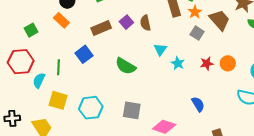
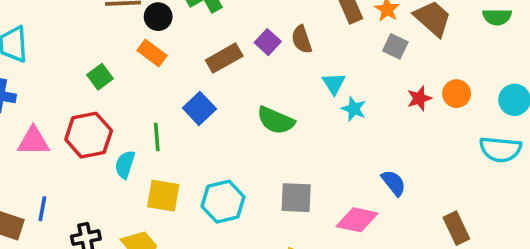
cyan star: (178, 63) -> (354, 109), moved
blue semicircle: (198, 104) -> (394, 183), moved

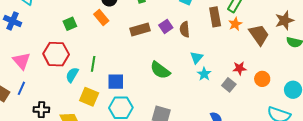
gray square: (395, 46) -> (229, 85), moved
red star: (419, 98) -> (240, 68), moved
blue square: (199, 108) -> (116, 82), moved, turned 30
pink triangle: (33, 141) -> (22, 61), moved, turned 36

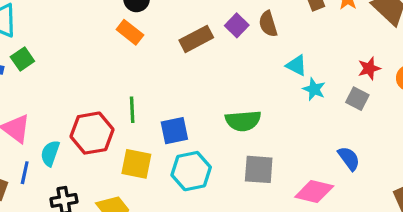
green square: (70, 24) -> (22, 59), moved
red hexagon: (56, 54) -> (92, 133), moved
cyan triangle: (197, 58) -> (296, 65), turned -32
green semicircle: (160, 70) -> (243, 121), moved, turned -30
cyan semicircle: (72, 75) -> (50, 153), moved

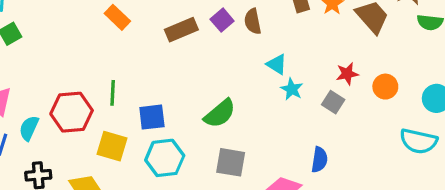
green semicircle: (243, 121) -> (220, 114), turned -40
blue semicircle: (349, 158) -> (319, 160), turned 40

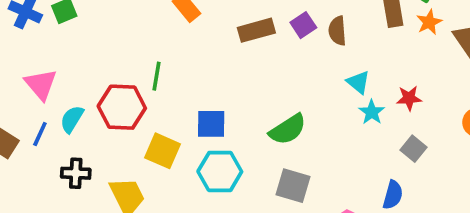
red star: (347, 74) -> (409, 98), moved
green line: (113, 93) -> (157, 76), moved
gray square: (333, 102) -> (414, 149), moved

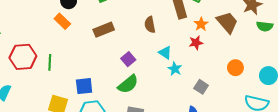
orange star: (429, 22) -> (201, 24), moved
purple square: (303, 25) -> (128, 59), moved
red star: (409, 98) -> (196, 43), moved
red hexagon: (122, 107) -> (23, 57), moved

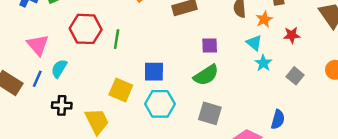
orange star: (201, 24) -> (264, 19), moved
purple square: (128, 59) -> (210, 46), turned 32
gray square: (201, 87) -> (295, 76), moved

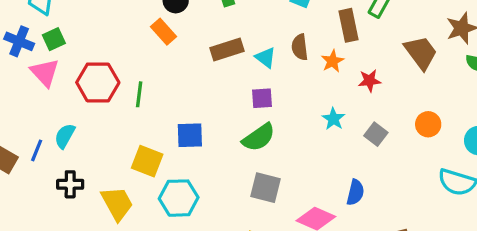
cyan triangle: (254, 43) -> (265, 58), moved
pink triangle: (38, 45) -> (45, 73), moved
cyan hexagon: (160, 104) -> (179, 198), moved

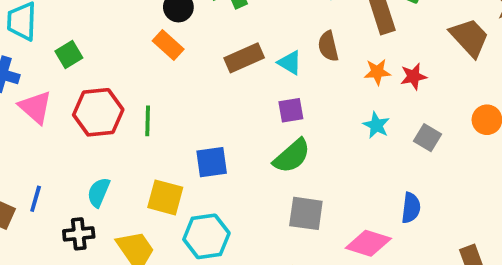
green square: (54, 39) -> (69, 55), moved
orange star: (332, 61) -> (377, 72), moved, turned 30
cyan semicircle: (65, 136) -> (99, 192), moved

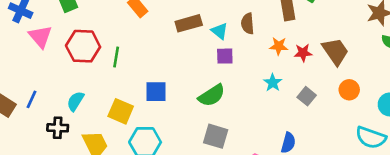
brown trapezoid: (469, 37) -> (335, 51), moved
purple square: (291, 110) -> (225, 56), moved

